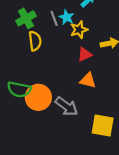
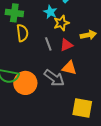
green cross: (26, 18) -> (14, 13), turned 36
gray line: (54, 18) -> (48, 44), moved
gray arrow: (67, 106) -> (54, 78), moved

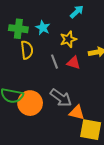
cyan star: (50, 12) -> (43, 28), moved
red triangle: (66, 45) -> (74, 63), turned 40
orange triangle: (69, 68) -> (77, 113), moved

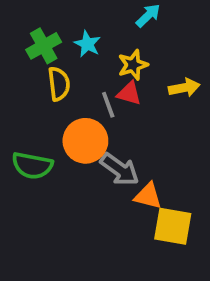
green cross: (18, 29) -> (44, 46), turned -36
red triangle: (74, 63) -> (129, 93), moved
orange circle: (30, 103) -> (85, 141), moved

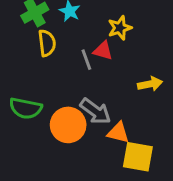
yellow star: (133, 65) -> (120, 28), moved
yellow arrow: (184, 88) -> (150, 84), moved
orange circle: (85, 141) -> (68, 125), moved

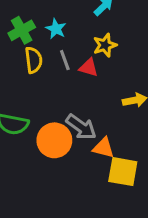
gray line: (86, 60) -> (65, 60), moved

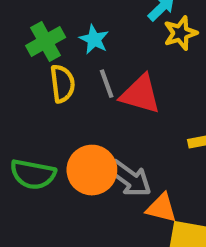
yellow star: (105, 45) -> (180, 33), moved
red triangle: (89, 67) -> (140, 94), size x1.5
orange circle: (54, 140) -> (92, 170), moved

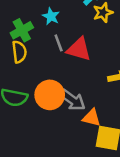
green cross: (46, 41) -> (22, 30), moved
yellow semicircle: (62, 84) -> (19, 52), moved

